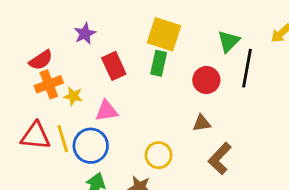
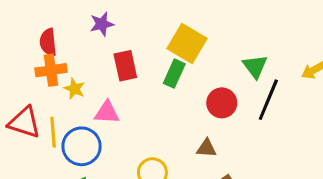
green triangle: (229, 41) -> (255, 66), turned -35
red semicircle: (41, 60) -> (48, 42), turned 105

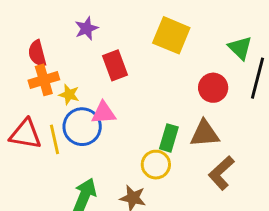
green rectangle: (174, 74) -> (169, 138), moved
blue circle: (82, 146) -> (82, 127), moved
brown triangle: (206, 148) -> (205, 134), size x1.5

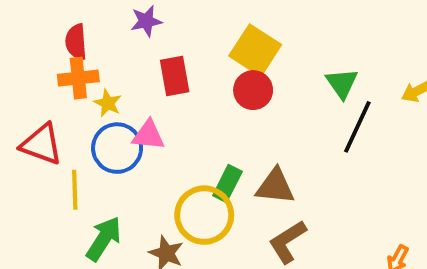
red circle: (213, 88) -> (253, 90), moved
yellow line: (54, 139) -> (75, 190), moved
yellow circle: (156, 165) -> (204, 215), size x1.5

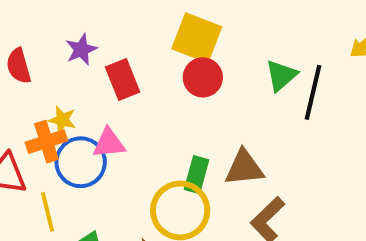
purple star: (146, 21) -> (81, 50), moved
orange cross: (78, 78) -> (46, 142), moved
green triangle: (342, 83) -> (281, 75), moved, turned 36

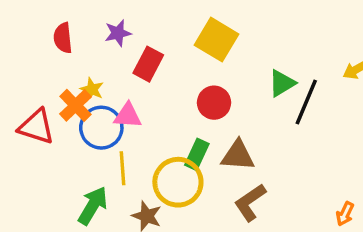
red circle: (203, 77) -> (214, 103), moved
red rectangle: (123, 80) -> (148, 64), turned 40
orange cross: (46, 142) -> (75, 105), turned -36
yellow line: (47, 212) -> (123, 168), moved

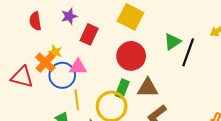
red circle: (214, 103) -> (131, 56), size x1.4

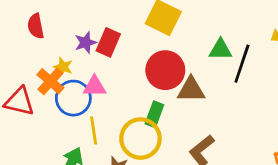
purple star: (69, 16) -> (86, 43), moved
green triangle: (172, 42) -> (220, 50), turned 36
brown triangle: (148, 88) -> (191, 90), moved

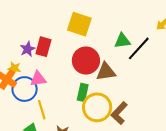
black line: (242, 64) -> (139, 48), turned 32
yellow circle: (140, 139) -> (97, 107), moved

